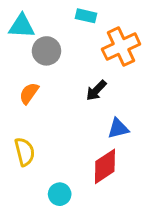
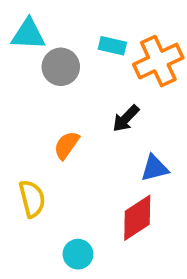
cyan rectangle: (86, 16) -> (112, 46), moved
orange semicircle: (29, 93) -> (67, 145), moved

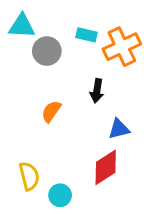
black arrow: (126, 118) -> (97, 91), turned -35
yellow semicircle: (32, 199) -> (29, 176), moved

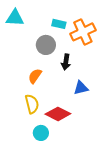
gray circle: (47, 51) -> (46, 45), moved
red diamond: (106, 167) -> (58, 114), moved, turned 60
yellow semicircle: (29, 176) -> (32, 104), moved

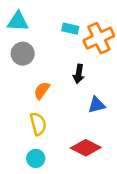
gray circle: (46, 45) -> (23, 54), moved
red diamond: (58, 114) -> (86, 148), moved
cyan circle: (41, 133) -> (36, 158), moved

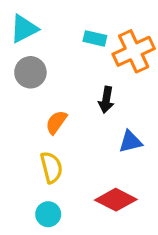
cyan triangle: (18, 21) -> (24, 29), turned -30

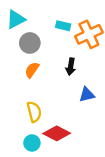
gray circle: (30, 72) -> (30, 43), moved
orange semicircle: (56, 122) -> (32, 70), moved
red diamond: (116, 200) -> (57, 133), moved

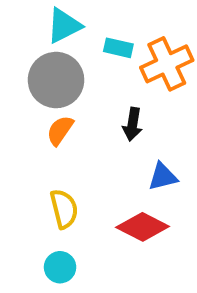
cyan triangle: (16, 19) -> (64, 26), moved
gray circle: (30, 43) -> (56, 80), size x1.4
red diamond: (57, 133) -> (143, 227), moved

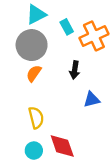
cyan rectangle: (118, 48) -> (67, 27), turned 49
red diamond: (143, 227) -> (62, 146), moved, turned 44

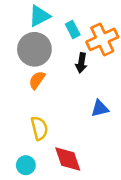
black arrow: (75, 70) -> (81, 63), moved
cyan circle: (34, 151) -> (26, 165), moved

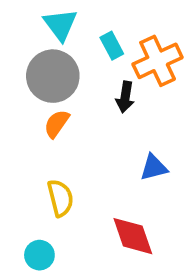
cyan triangle: (39, 16) -> (60, 25), turned -40
red diamond: (68, 159) -> (133, 236), moved

